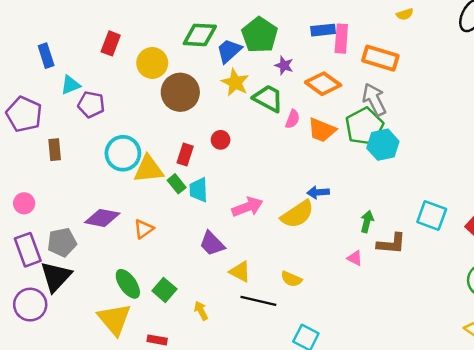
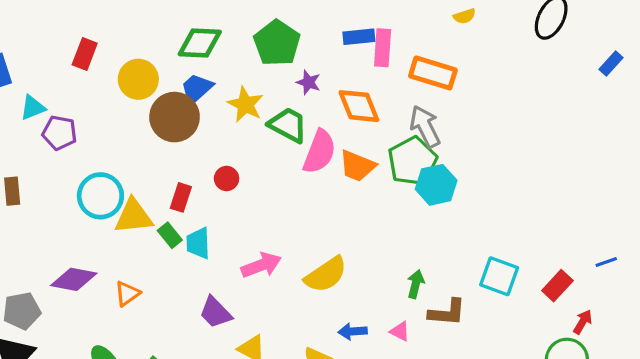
blue trapezoid: (229, 51) -> (197, 89), moved
orange diamond: (323, 84) -> (359, 106), turned 32
pink semicircle: (293, 119) -> (319, 152), size x1.8
blue arrow: (318, 192) -> (353, 331), moved

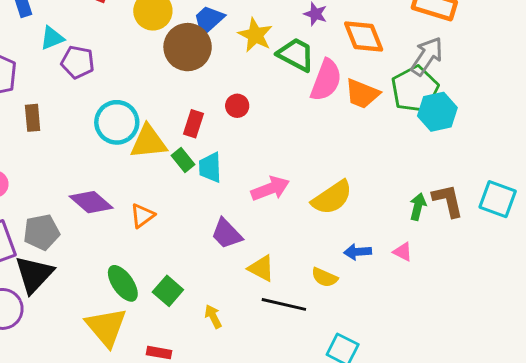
gray arrow: (425, 127) -> (427, 56), turned 60
purple diamond: (74, 279) -> (91, 202), turned 30
brown L-shape: (447, 312) -> (448, 201), moved, turned -108

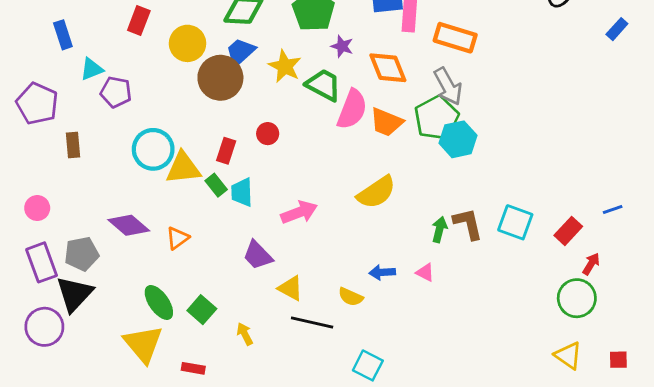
gray arrow: (427, 56) -> (448, 86), turned 117
yellow semicircle: (332, 198) -> (376, 192), moved

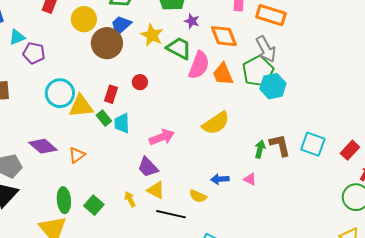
orange trapezoid: (386, 122) -> (223, 74), turned 45
purple trapezoid: (258, 255) -> (148, 167), moved
green ellipse: (159, 302) -> (64, 200), turned 30
yellow arrow: (245, 334) -> (130, 199), moved

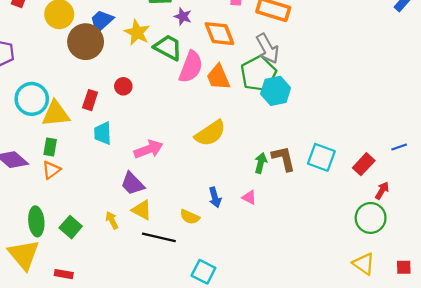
green rectangle: (104, 118) -> (50, 147), moved, turned 49
blue arrow: (220, 179) -> (215, 197), turned -102

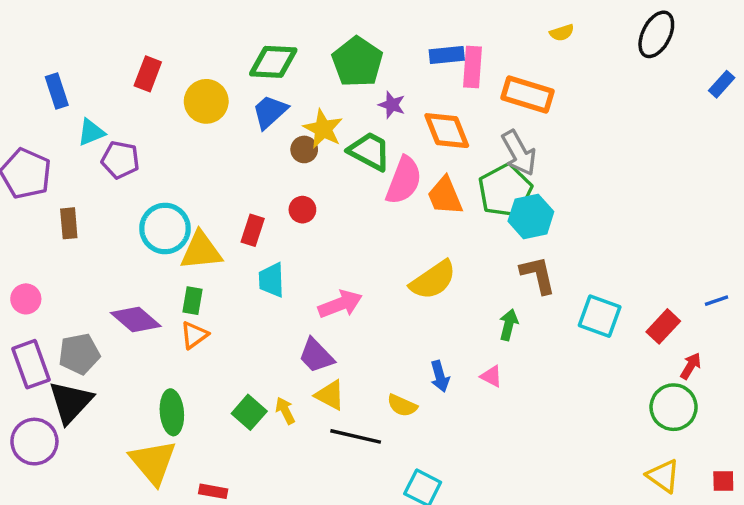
brown circle: (86, 42) -> (304, 149), moved, size x0.5
brown L-shape: (284, 158) -> (538, 275), moved
green square: (71, 227) -> (249, 412), moved

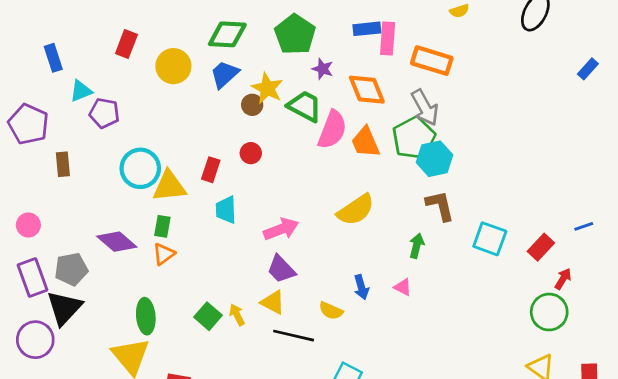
blue rectangle: (722, 84) -> (588, 69), moved
purple trapezoid: (316, 356) -> (281, 269), moved

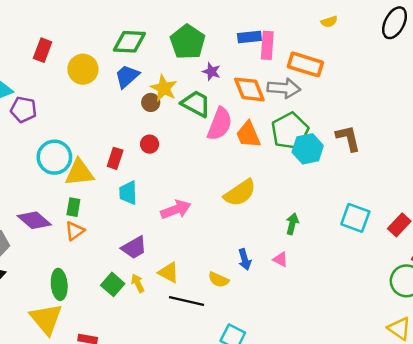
gray arrow: (425, 108) -> (284, 88), moved, turned -56
brown L-shape: (440, 206) -> (348, 138), moved
purple trapezoid: (281, 269) -> (134, 248), moved, turned -76

